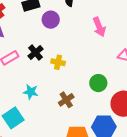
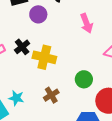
yellow cross: (58, 62) -> (44, 57), size x1.6
cyan star: (31, 92) -> (16, 98), moved

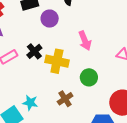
pink arrow: (86, 23) -> (85, 41), moved
green circle: (84, 79) -> (89, 77), moved

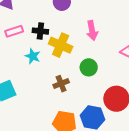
black cross: (34, 51) -> (40, 31), turned 35
cyan star: (30, 103) -> (33, 56), moved

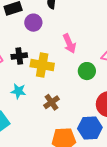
cyan star: (33, 56) -> (18, 91), moved
green circle: (89, 67) -> (87, 71), moved

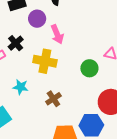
pink arrow: (69, 43) -> (57, 34), moved
black cross: (19, 56) -> (16, 43), moved, turned -35

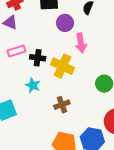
black cross: (16, 43) -> (38, 58), moved, turned 35

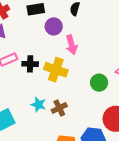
cyan star: (33, 85) -> (38, 105), moved

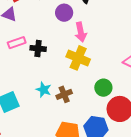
yellow cross: (56, 70) -> (78, 58), moved
green circle: (99, 83) -> (103, 88), moved

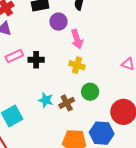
yellow cross: (78, 58) -> (77, 65), size x0.7
green circle: (103, 88) -> (90, 92), moved

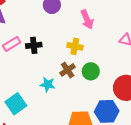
pink arrow: (77, 39) -> (87, 19), moved
brown cross: (67, 103) -> (68, 70), moved

